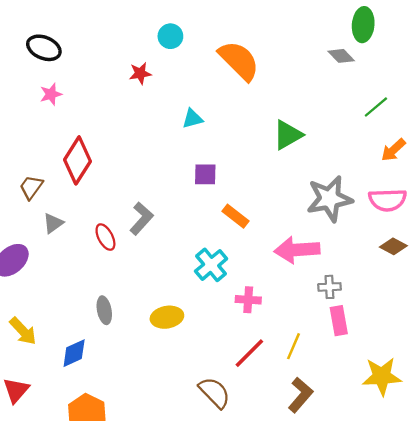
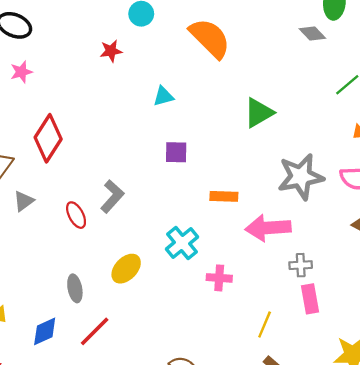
orange rectangle: (235, 216) -> (224, 196), moved, turned -36
yellow ellipse: (167, 317) -> (126, 269), moved, turned -36
red line: (249, 353) -> (95, 331), moved

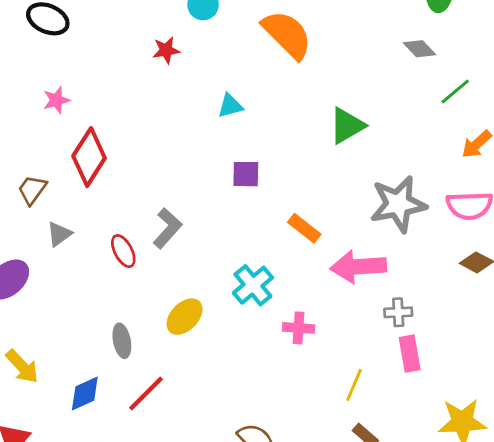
gray diamond: (312, 33) -> (420, 49), moved
pink star: (21, 72) -> (56, 100), moved
orange rectangle: (224, 196) -> (304, 228), turned 36

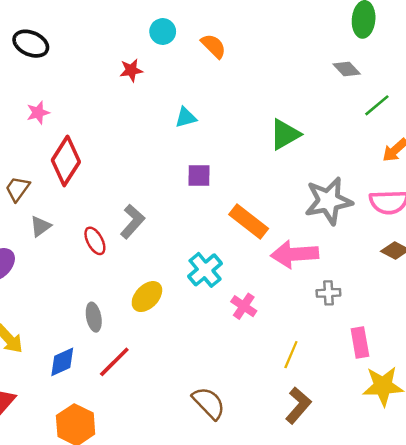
orange semicircle: (287, 35) -> (214, 46), moved, size x0.6
orange rectangle: (304, 228) -> (249, 221), size x1.4
pink cross: (299, 328) -> (244, 306), turned 30
pink rectangle: (410, 354) -> (360, 343), moved

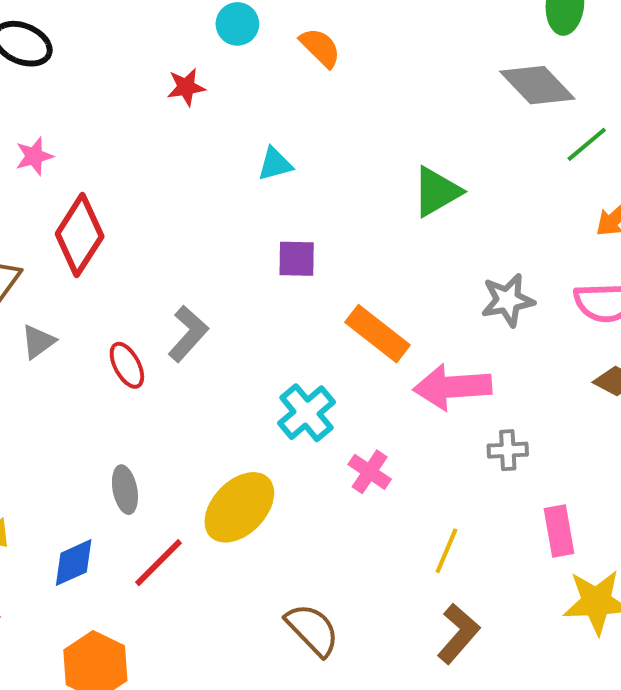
gray diamond: (347, 69) -> (537, 85), size x1.6
gray star: (328, 201) -> (508, 300), size x0.7
yellow ellipse: (147, 297) -> (239, 507), moved, size x1.4

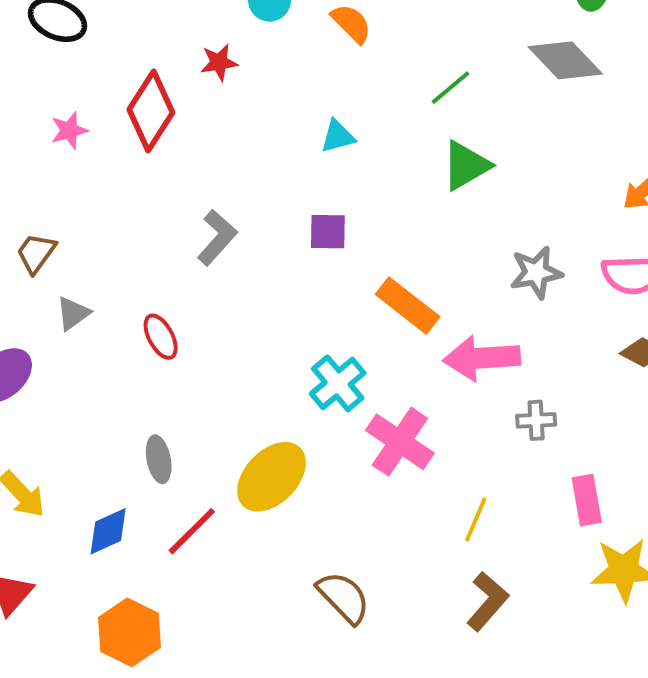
green line: (587, 144) -> (450, 88), moved
cyan triangle: (275, 164) -> (338, 136), moved
red diamond: (80, 235) -> (151, 111), moved
gray L-shape: (188, 334) -> (217, 237), moved
pink cross: (370, 472) -> (400, 442), size x1.6

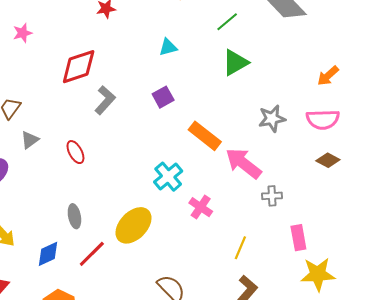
red diamond: (151, 111) -> (79, 67), moved, turned 39
pink star: (69, 130) -> (23, 33), moved
purple square: (328, 232) -> (163, 97), turned -30
pink arrow: (482, 358) -> (243, 163), turned 42
pink cross: (400, 442) -> (201, 207), size x0.7

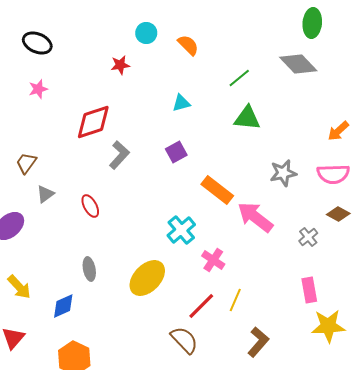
green triangle: (235, 63) -> (247, 118), turned 36
gray cross: (272, 196) -> (308, 237), moved, turned -36
yellow line: (240, 248) -> (235, 300), moved
red line: (92, 254) -> (201, 306), moved

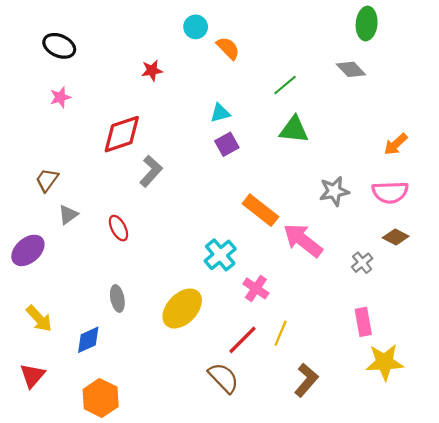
cyan circle: (146, 33) -> (196, 27), moved
gray diamond: (298, 64) -> (351, 69), size x0.7
purple square: (176, 152) -> (227, 144), moved

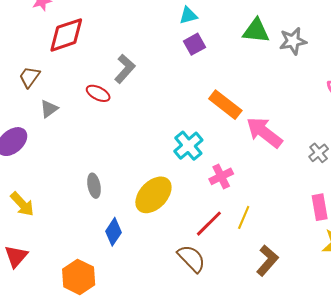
red diamond: (122, 134) -> (66, 35), moved
gray star: (334, 191) -> (293, 41), moved
red ellipse: (118, 228) -> (98, 93), moved, turned -35
pink cross: (256, 288) -> (221, 176), turned 30
blue diamond: (88, 340) -> (113, 232), moved, turned -32

